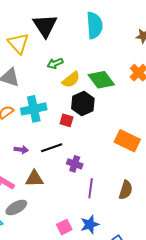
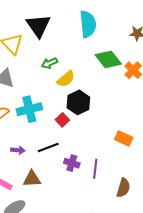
green diamond: (101, 80) -> (108, 59), moved
red square: (66, 120) -> (62, 120), turned 32
orange rectangle: (127, 141) -> (124, 139), size x0.7
purple line: (91, 188) -> (95, 169), moved

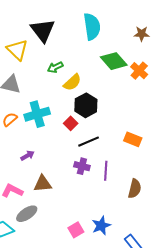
black line: (48, 147) -> (89, 142), moved
purple arrow: (18, 150) -> (27, 156), turned -32

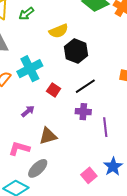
green arrow: (55, 67) -> (26, 14), moved
yellow semicircle: (72, 82) -> (59, 31), turned 30
red square: (71, 123) -> (54, 90), moved
purple line: (106, 171) -> (105, 127), moved

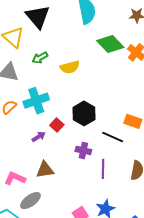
green arrow: (26, 14) -> (40, 58), moved
black hexagon: (76, 51) -> (84, 113), moved
black line: (85, 86) -> (113, 137), moved, turned 50
purple arrow: (28, 111) -> (39, 137), moved

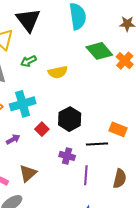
purple arrow: (39, 137) -> (13, 139), moved
black line: (113, 137) -> (97, 144), turned -30
brown triangle: (45, 170) -> (28, 173), turned -36

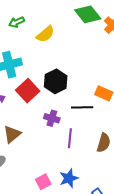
yellow semicircle: (58, 72) -> (45, 34), turned -30
red square: (42, 129) -> (28, 91), size x1.6

